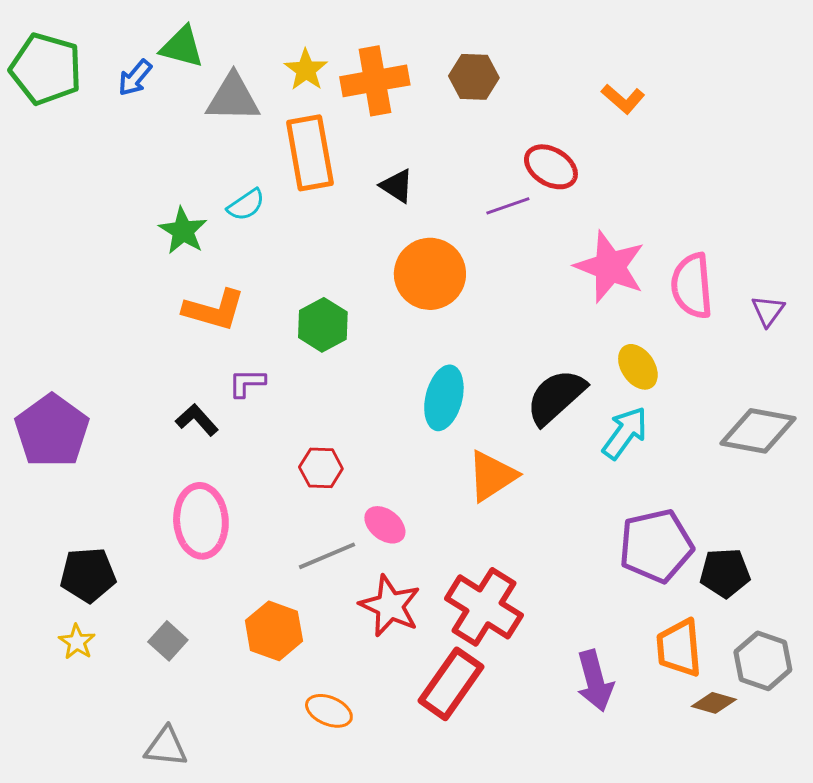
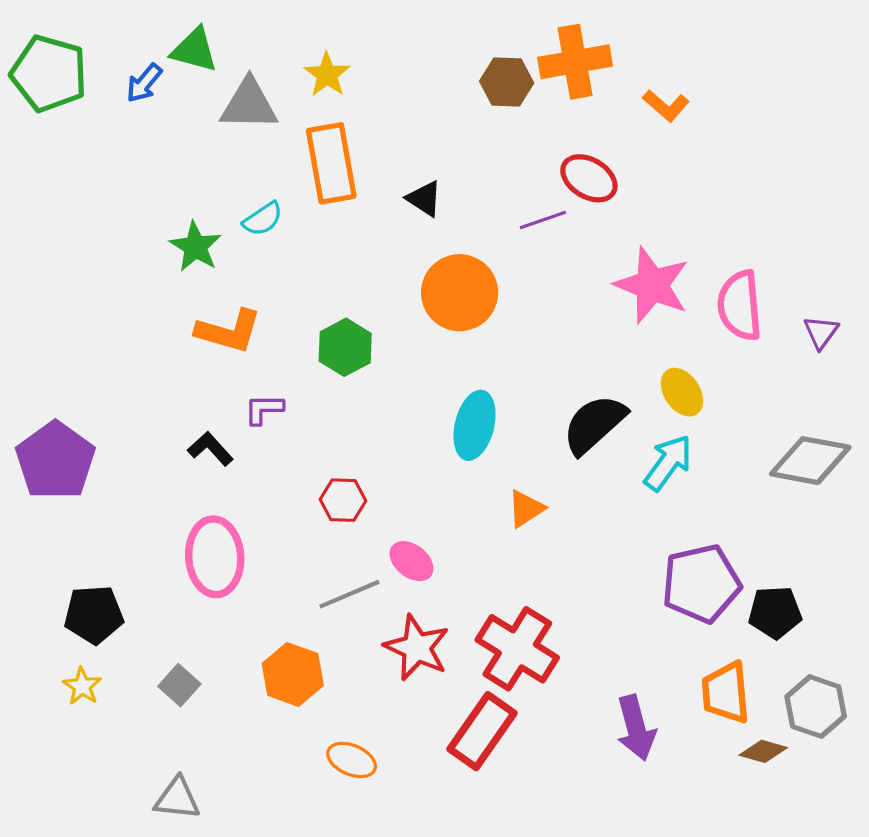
orange cross: (375, 81) -> (575, 62), moved
orange triangle: (492, 476) -> (526, 509), size x0.7

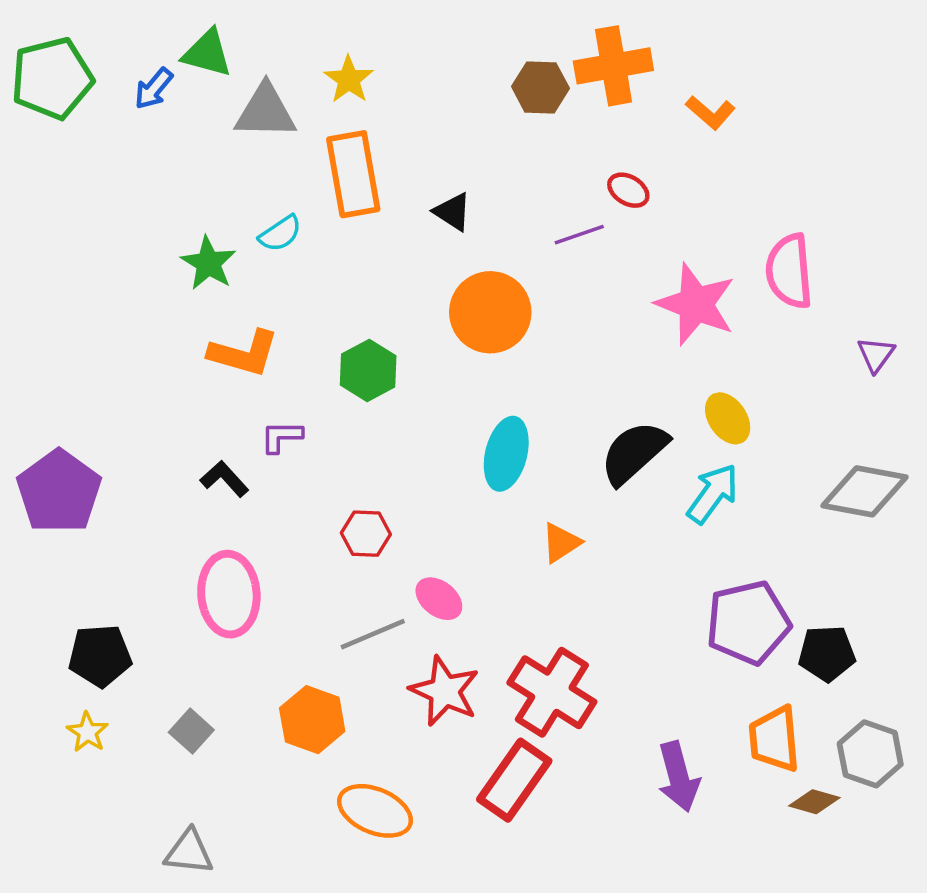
green pentagon: (49, 73) -> (52, 78), turned -30
red ellipse: (589, 178) -> (628, 190), size x0.7
pink semicircle: (740, 306) -> (789, 271), moved
orange ellipse: (352, 760) -> (375, 811), size x1.4

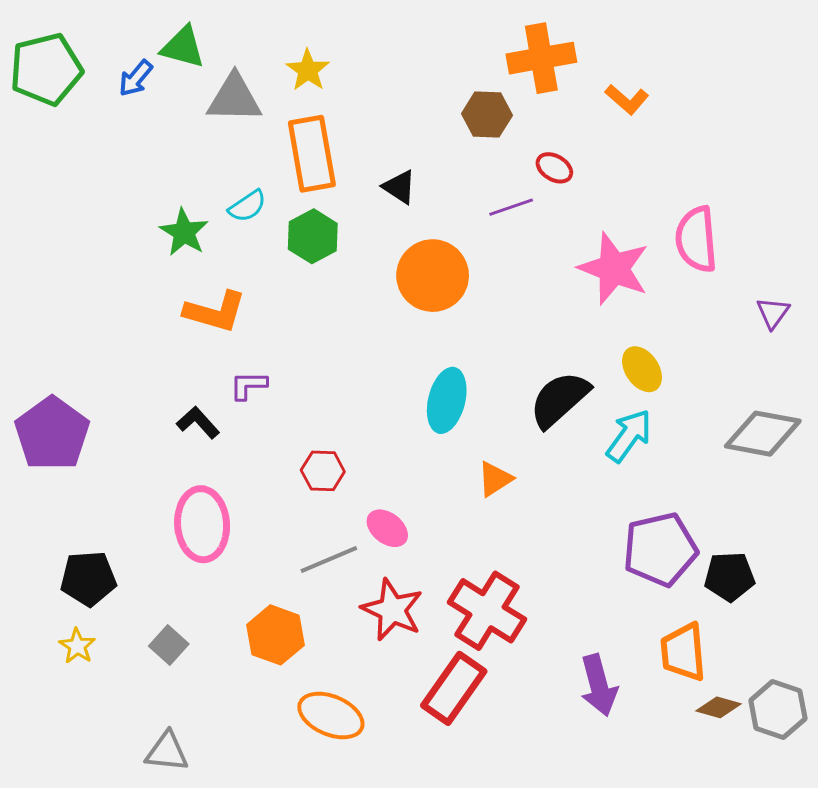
brown hexagon: (540, 87) -> (487, 114), moved
green hexagon: (368, 370) -> (313, 236), moved
gray hexagon: (870, 754) -> (778, 709), moved

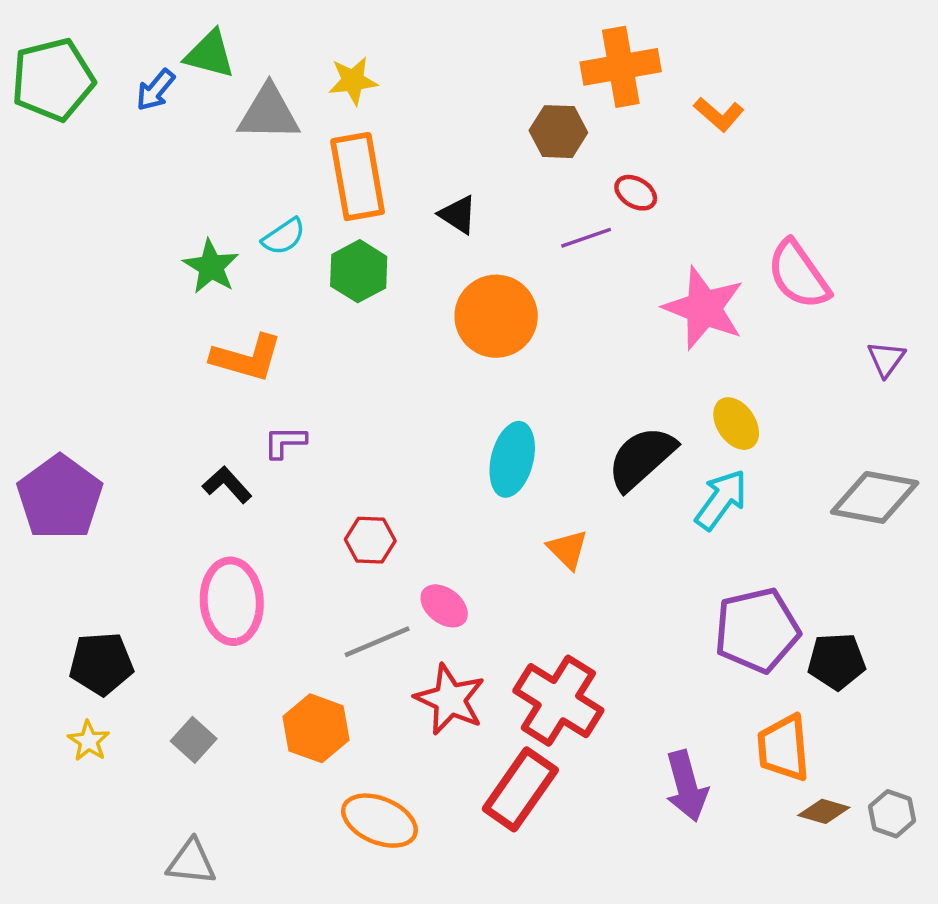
yellow star: (308, 70) -> (353, 81), turned 30
pink semicircle: (696, 239) -> (798, 275), turned -30
orange triangle: (495, 479) -> (568, 549), turned -42
gray hexagon: (778, 709) -> (892, 814), size x0.7

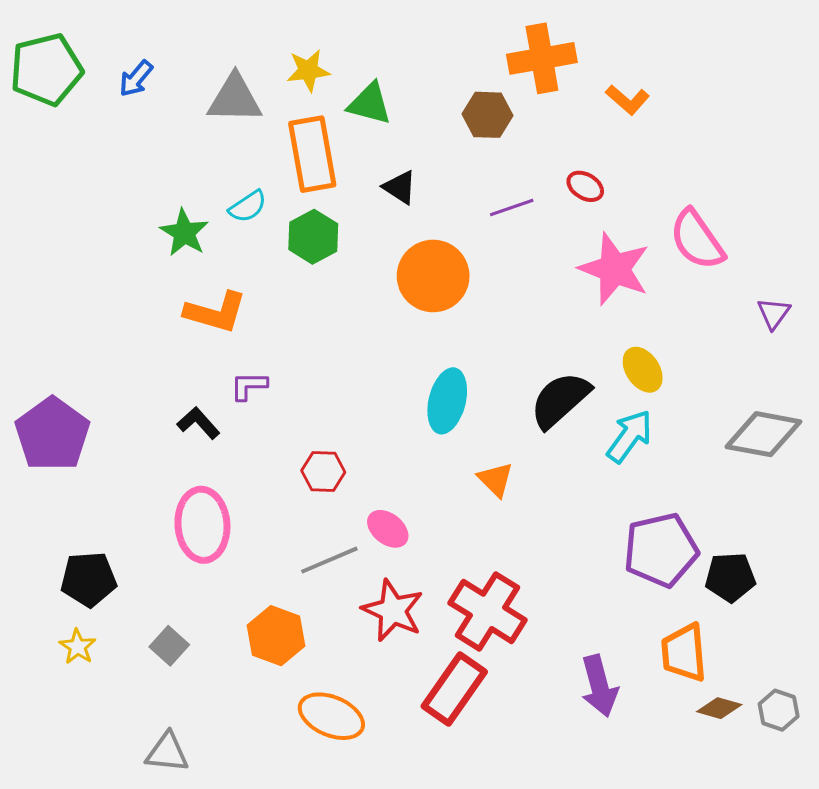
green triangle: (210, 54) -> (370, 104), moved
red ellipse: (636, 193) -> (585, 186), moved

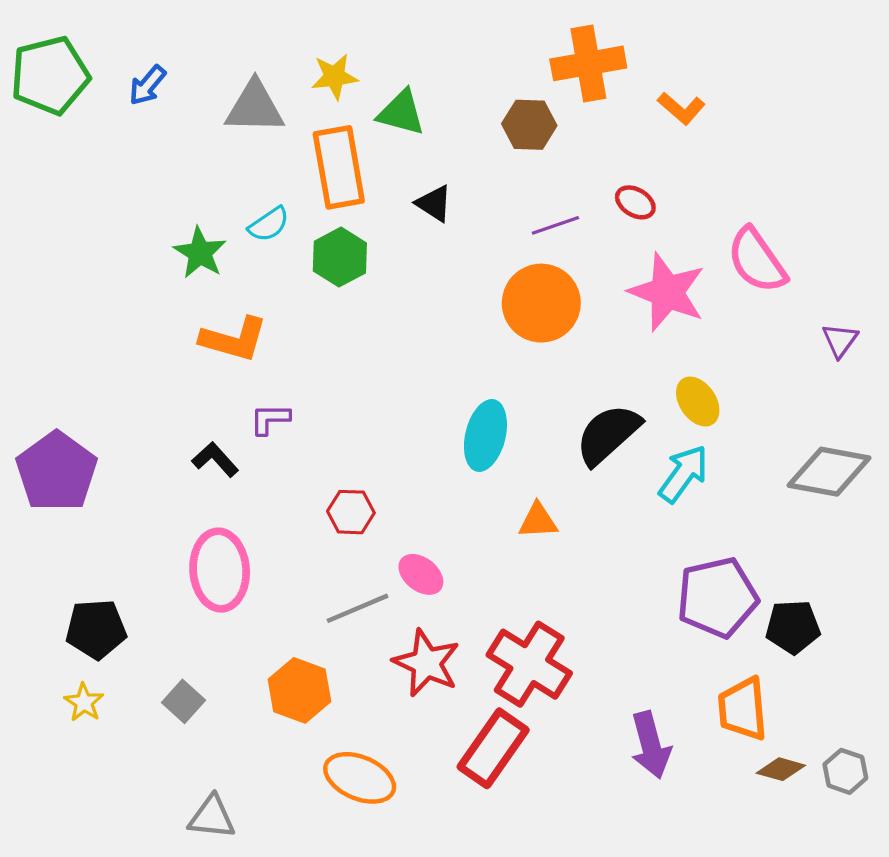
orange circle: (433, 276) -> (541, 303), moved
orange triangle: (496, 479) -> (538, 521), turned -48
gray triangle: (167, 752) -> (212, 817), moved

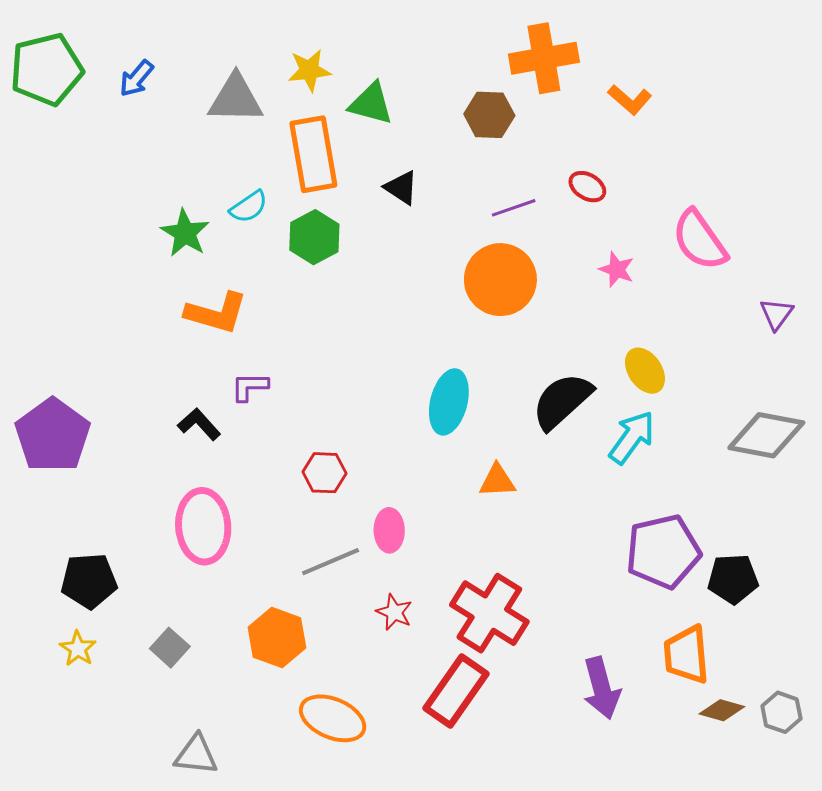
pink star: (667, 292) -> (617, 269), size x0.5
pink ellipse: (421, 574) -> (389, 530), turned 51
red star: (426, 663) -> (394, 612), size x0.6

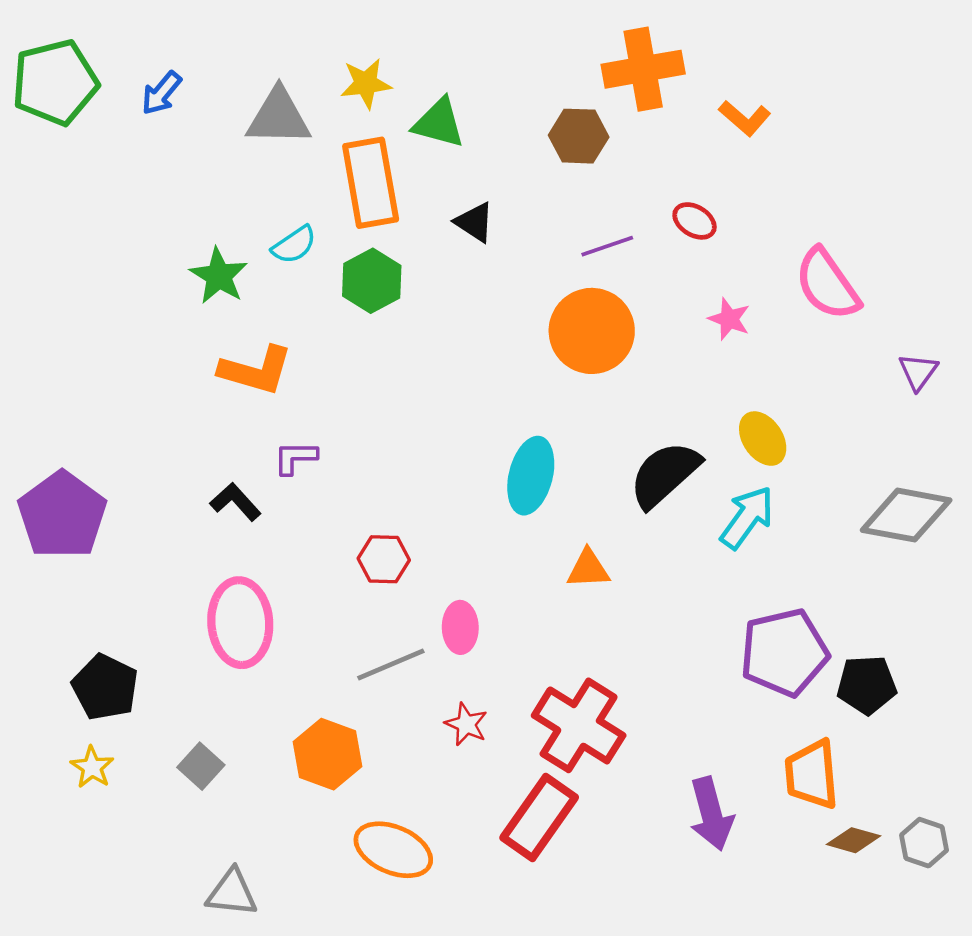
black pentagon: (89, 581) -> (105, 687), turned 30

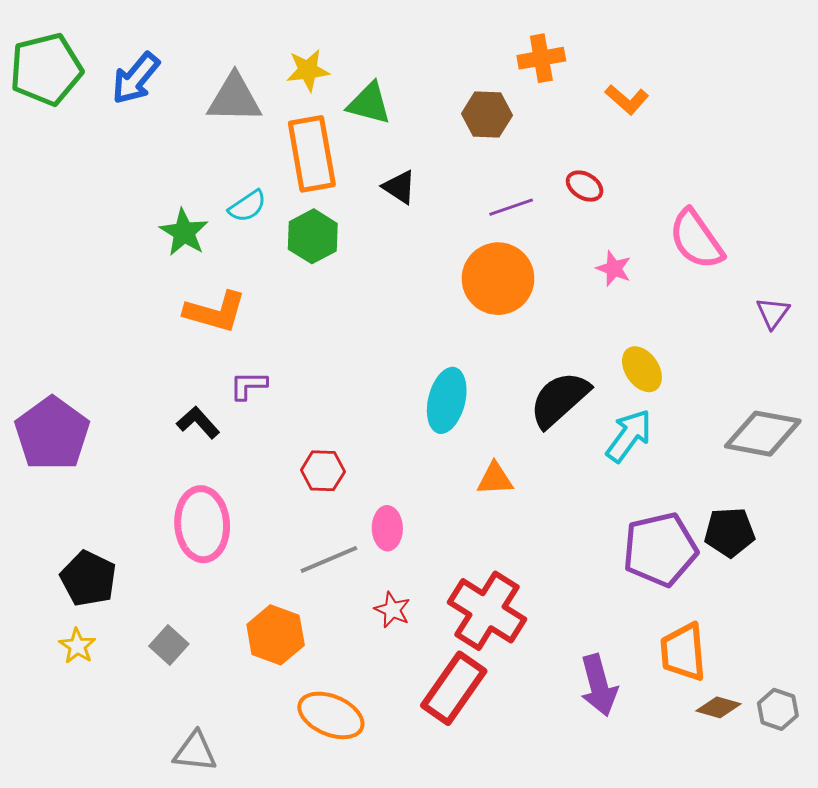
orange cross: (643, 69) -> (541, 58), size x0.7
blue arrow: (161, 93) -> (136, 78), size x1.4
black pentagon: (867, 685) -> (730, 532), moved

